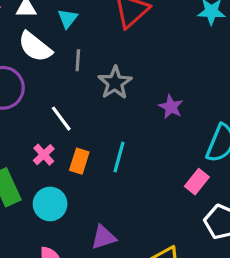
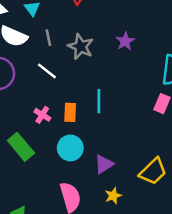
purple star: (171, 107) -> (125, 41), moved, turned 30
white line: (61, 119) -> (47, 71), moved
cyan circle: (50, 204) -> (70, 148), moved

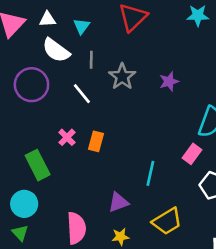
cyan line: (99, 101) -> (150, 173), moved
cyan circle: (70, 148) -> (24, 204), moved

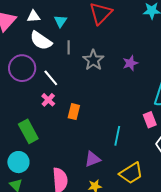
white line: (82, 94) -> (51, 78), moved
pink cross: (67, 137) -> (48, 100), moved
pink rectangle: (192, 154) -> (150, 120), turned -56

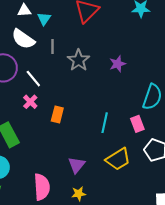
white triangle: (34, 16) -> (24, 10), moved
cyan line: (117, 136) -> (105, 123), moved
purple triangle: (93, 159) -> (77, 165), turned -30
yellow trapezoid: (131, 173) -> (118, 159), moved

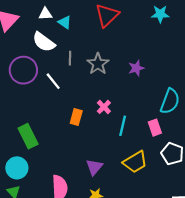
cyan triangle: (44, 19) -> (65, 22), turned -32
gray line: (53, 47) -> (70, 58), moved
pink cross: (30, 102) -> (104, 107), moved

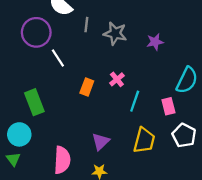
gray star: (98, 64) -> (115, 33), turned -30
white line: (53, 81) -> (58, 58), moved
yellow trapezoid: (135, 162) -> (144, 140), turned -50

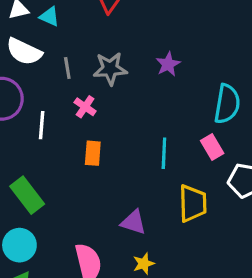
white line: (58, 58) -> (42, 125), turned 54
pink cross: (117, 79) -> (85, 107), moved
purple triangle: (101, 141) -> (134, 222), turned -42

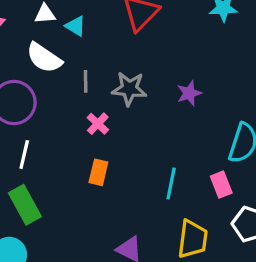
white line: (42, 125) -> (24, 155), moved

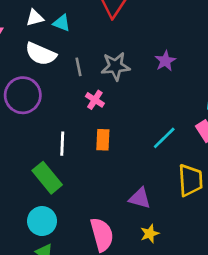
white line: (24, 155) -> (62, 144), moved
cyan line: (171, 184) -> (164, 138), turned 45

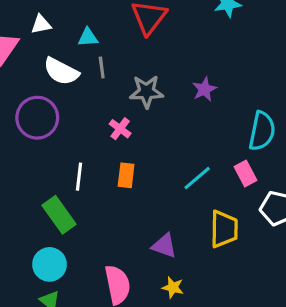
white triangle: (35, 18) -> (41, 24), moved
cyan triangle: (62, 23) -> (88, 37), turned -30
gray line: (78, 67) -> (102, 67), moved
yellow star: (150, 234) -> (173, 287), turned 30

